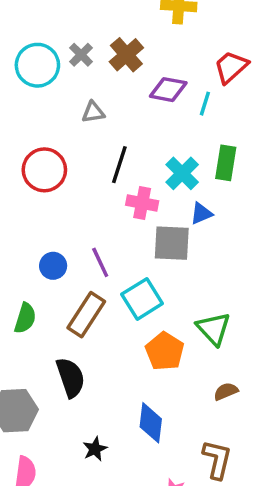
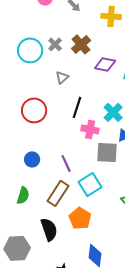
gray triangle: (93, 112) -> (62, 77), turned -32
blue circle: (53, 266) -> (32, 159), moved
orange pentagon: (165, 351) -> (80, 218), moved

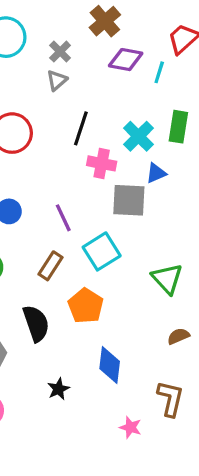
gray cross: (55, 44) -> (60, 52), moved
brown cross: (81, 44) -> (105, 21), moved
brown rectangle: (58, 193) -> (50, 266), size x0.7

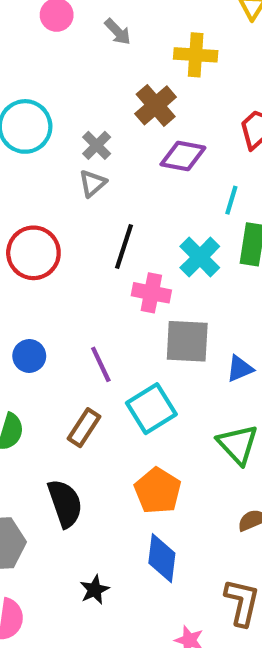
cyan line: (159, 72) -> (231, 200), moved
blue triangle: (156, 173) -> (240, 369), moved
orange pentagon: (86, 306) -> (158, 491), moved

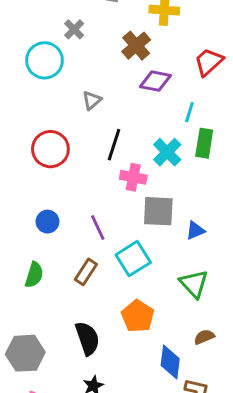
gray cross: (97, 145) -> (74, 29), moved
black semicircle: (65, 503) -> (87, 338), moved
blue diamond: (162, 558) -> (170, 362), moved

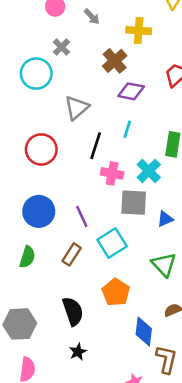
gray triangle: (92, 100) -> (77, 108), size x1.5
cyan line: (189, 112) -> (127, 129), moved
cyan cross: (167, 152) -> (149, 171), moved
blue circle: (47, 222) -> (39, 211), size x1.6

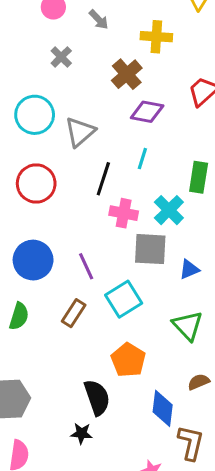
cyan circle: (36, 74) -> (35, 115), moved
black semicircle: (73, 311) -> (97, 397), moved
black star: (78, 352) -> (81, 433), turned 30

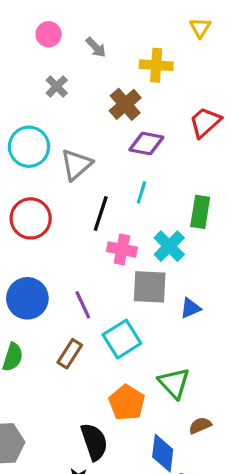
green triangle: (188, 326) -> (174, 383), moved

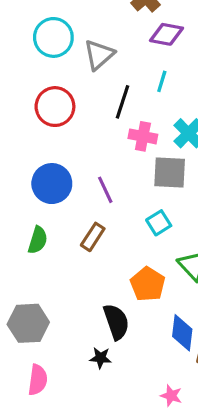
cyan square: (122, 339) -> (159, 223), moved, size x0.7

